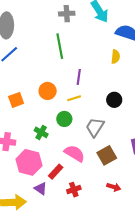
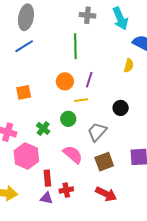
orange circle: (48, 91) -> (65, 81), moved
red rectangle: (56, 172) -> (47, 178), moved, turned -56
red arrow: (114, 187) -> (106, 194), size x1.5
purple triangle: (41, 189) -> (46, 198), moved, turned -32

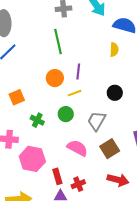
green cross: (43, 128) -> (37, 120), moved

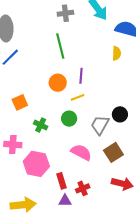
black circle: (115, 93) -> (120, 114), moved

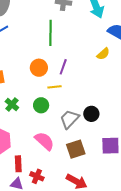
yellow semicircle: (117, 53) -> (103, 54), turned 32
red cross: (83, 188) -> (37, 176), turned 32

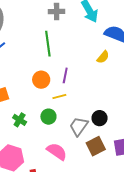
brown square: (76, 149) -> (96, 146), moved

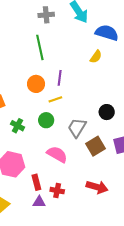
black circle: (100, 118) -> (107, 112), moved

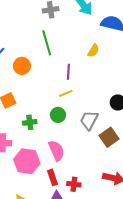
yellow semicircle: (96, 57) -> (93, 51), moved
orange circle: (36, 84) -> (22, 66), moved
green cross: (18, 126) -> (30, 122), turned -32
pink semicircle: (57, 154) -> (56, 151), moved, turned 40

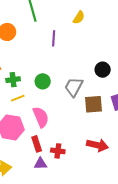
yellow line: (66, 93) -> (18, 98), moved
green cross: (30, 122) -> (13, 80), moved
brown square: (109, 137) -> (93, 104), turned 30

